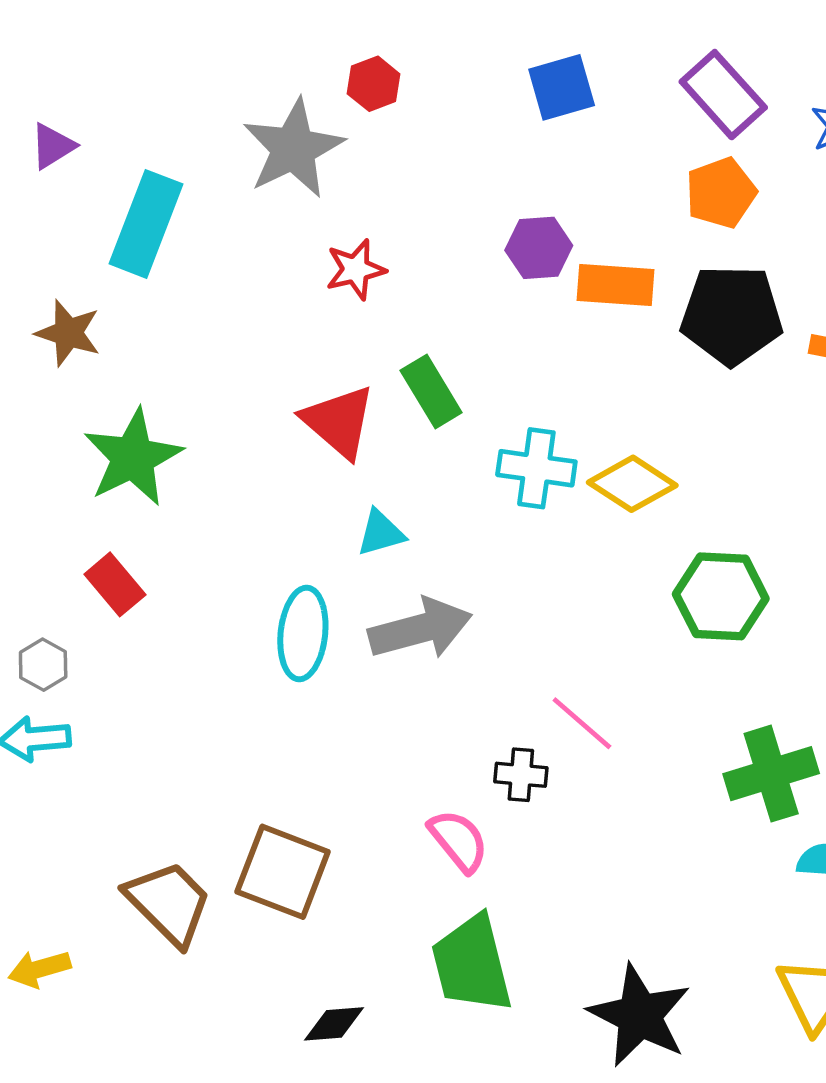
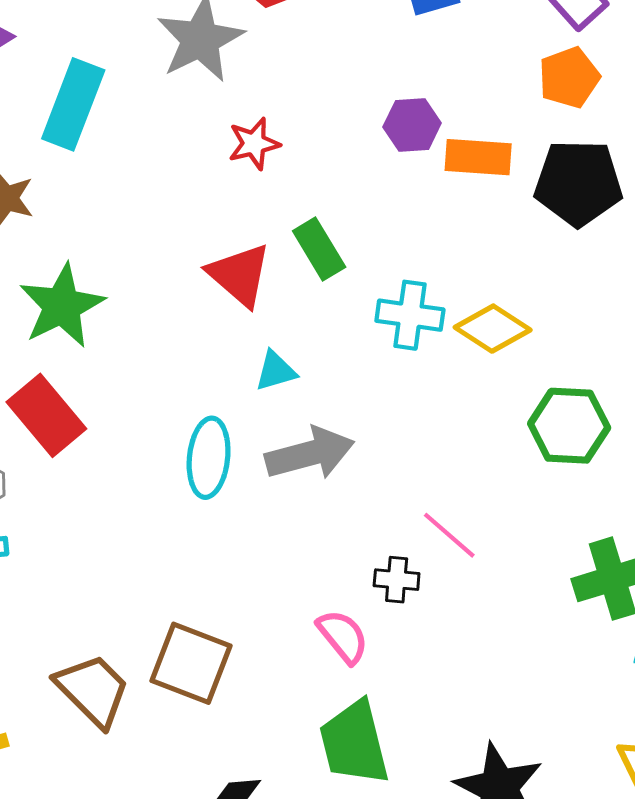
red rectangle: (115, 584) -> (46, 415), size x1.5

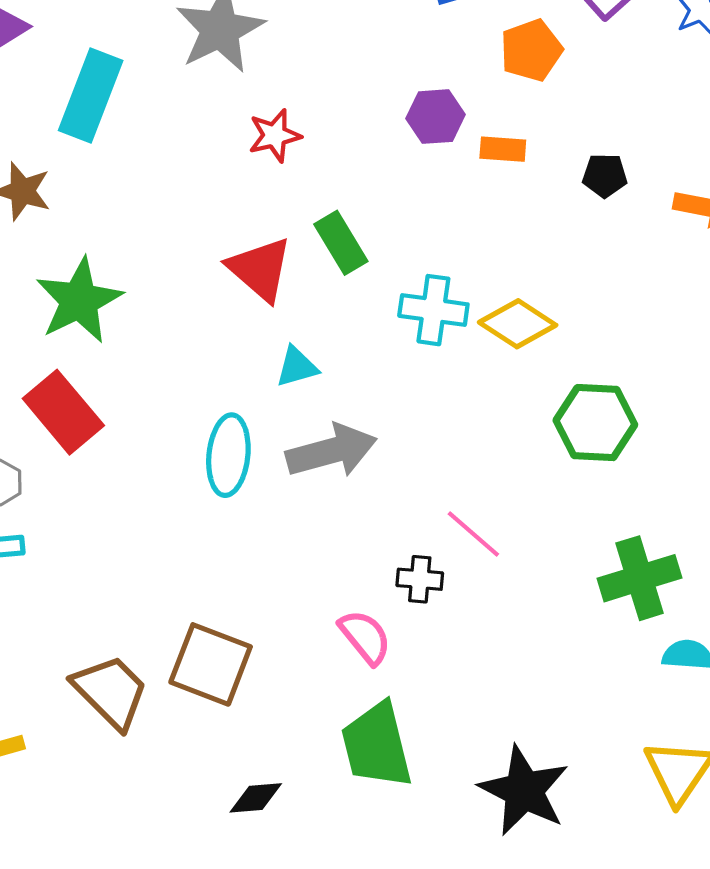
orange pentagon: (569, 78) -> (531, 50), moved
orange rectangle: (478, 157) -> (503, 149), size x0.7
black pentagon: (578, 183) -> (605, 175), size x0.5

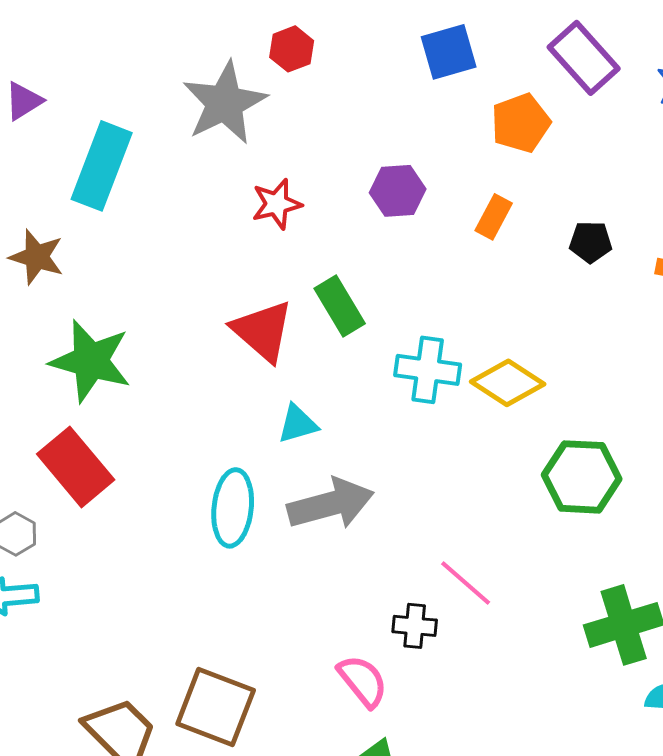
purple hexagon: (436, 117) -> (398, 191), moved
orange rectangle: (503, 149) -> (494, 217), turned -66
green star: (79, 301) -> (91, 361), turned -30

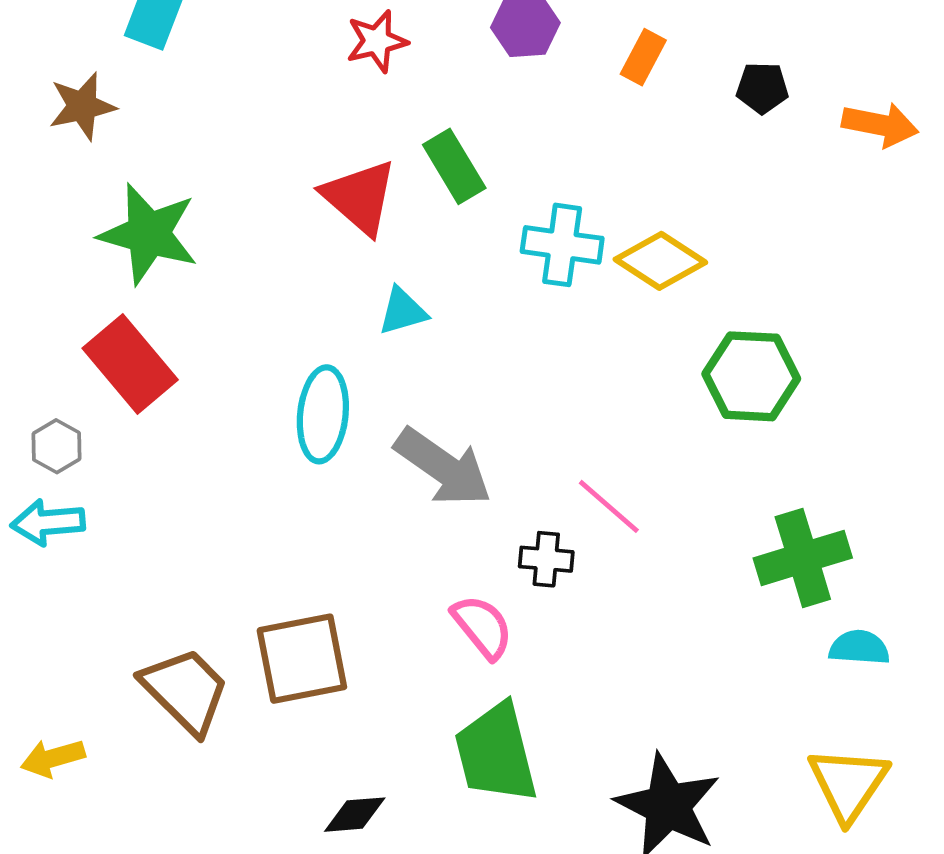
brown star: (37, 257) -> (82, 106), turned -30
gray arrow: (331, 504) -> (443, 467), moved, turned 50
brown square: (216, 707) -> (302, 659), turned -32

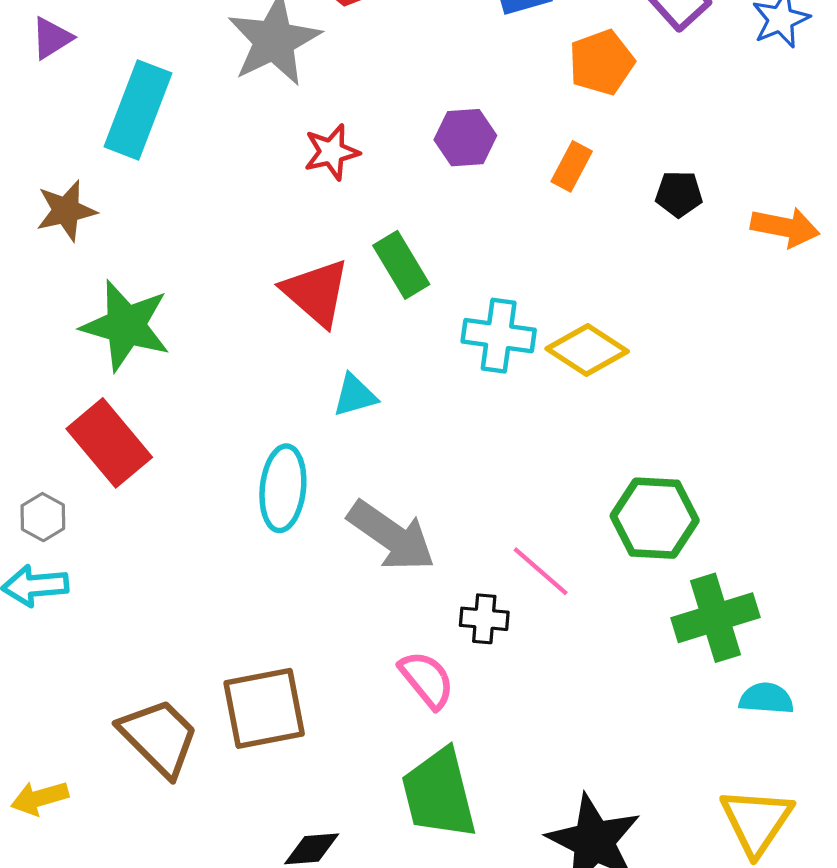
green hexagon: (751, 376) -> (655, 518), moved

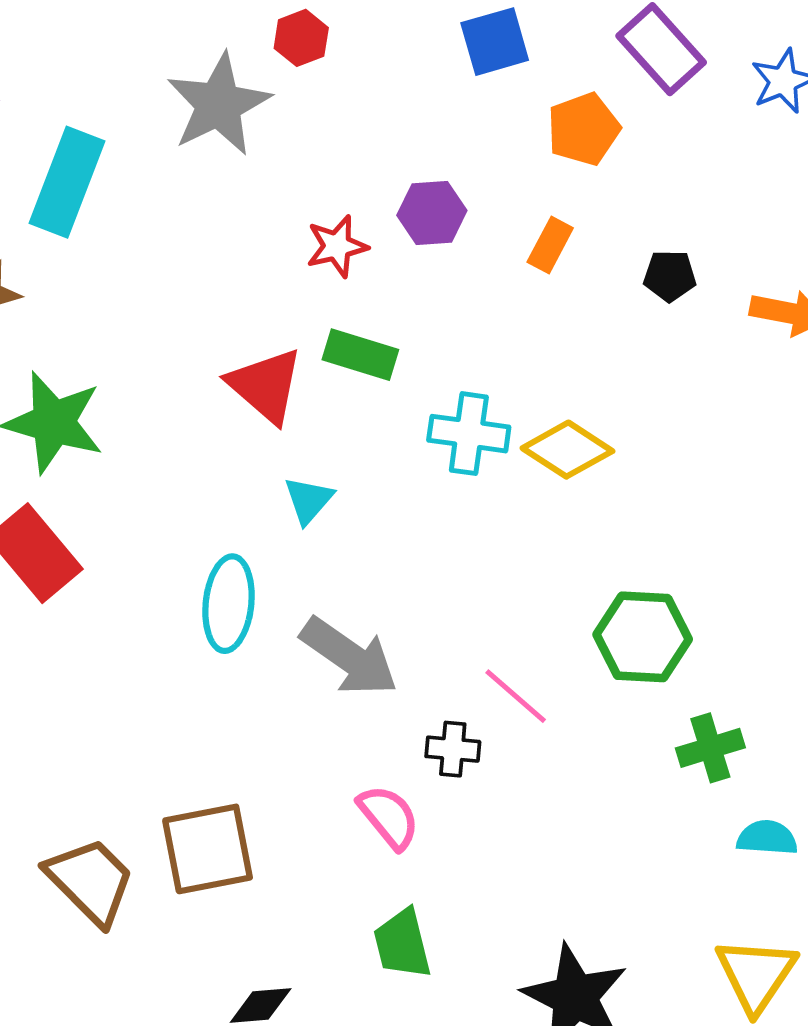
red star: (332, 152) -> (337, 246), moved
green rectangle: (401, 265) -> (360, 355), turned -42
cyan triangle: (355, 395) -> (309, 500), turned -33
green cross: (715, 618) -> (710, 748), size x0.7
green trapezoid: (439, 794) -> (402, 944), size x0.7

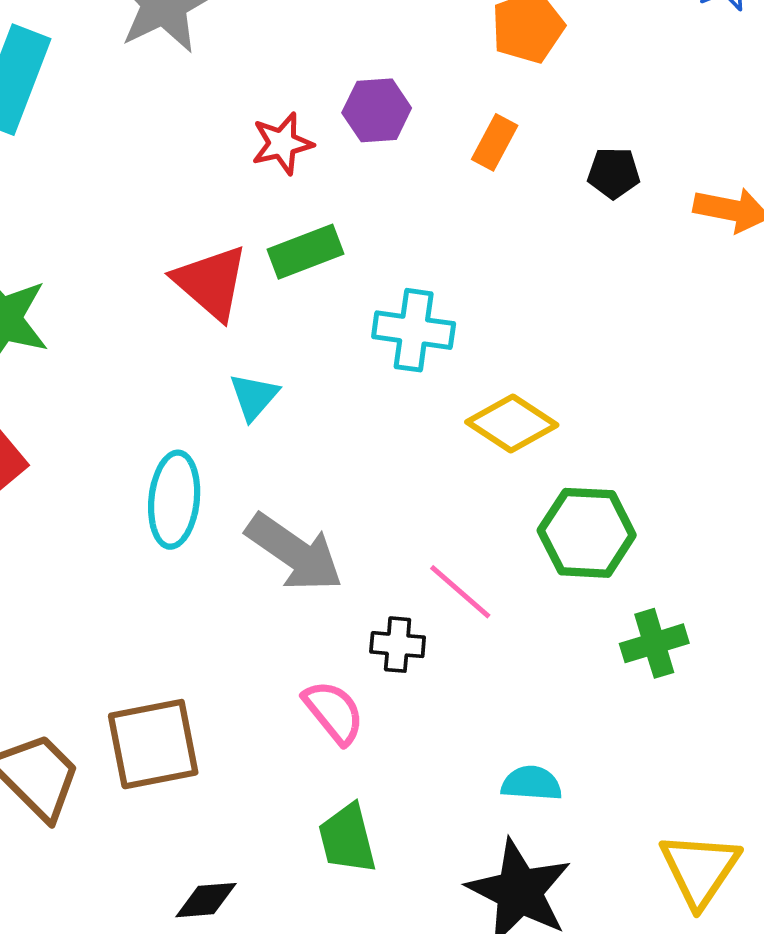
green rectangle: (360, 355) -> (305, 252), turned -38
yellow diamond: (567, 450) -> (512, 424), moved
cyan semicircle: (767, 838) -> (531, 783), moved

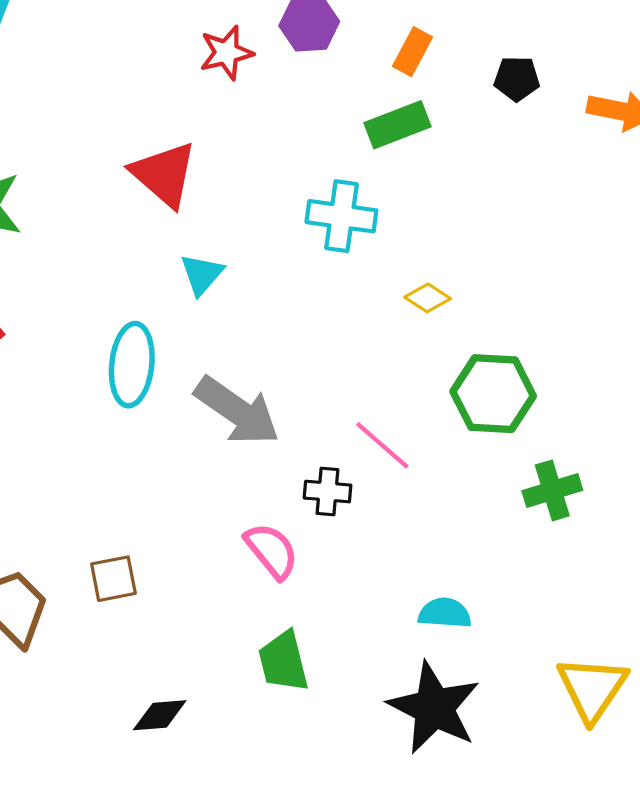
green rectangle: (305, 252) -> (397, 125), moved
yellow diamond: (512, 424) -> (428, 298), size x0.6
brown square: (153, 744) -> (113, 579), size x0.6

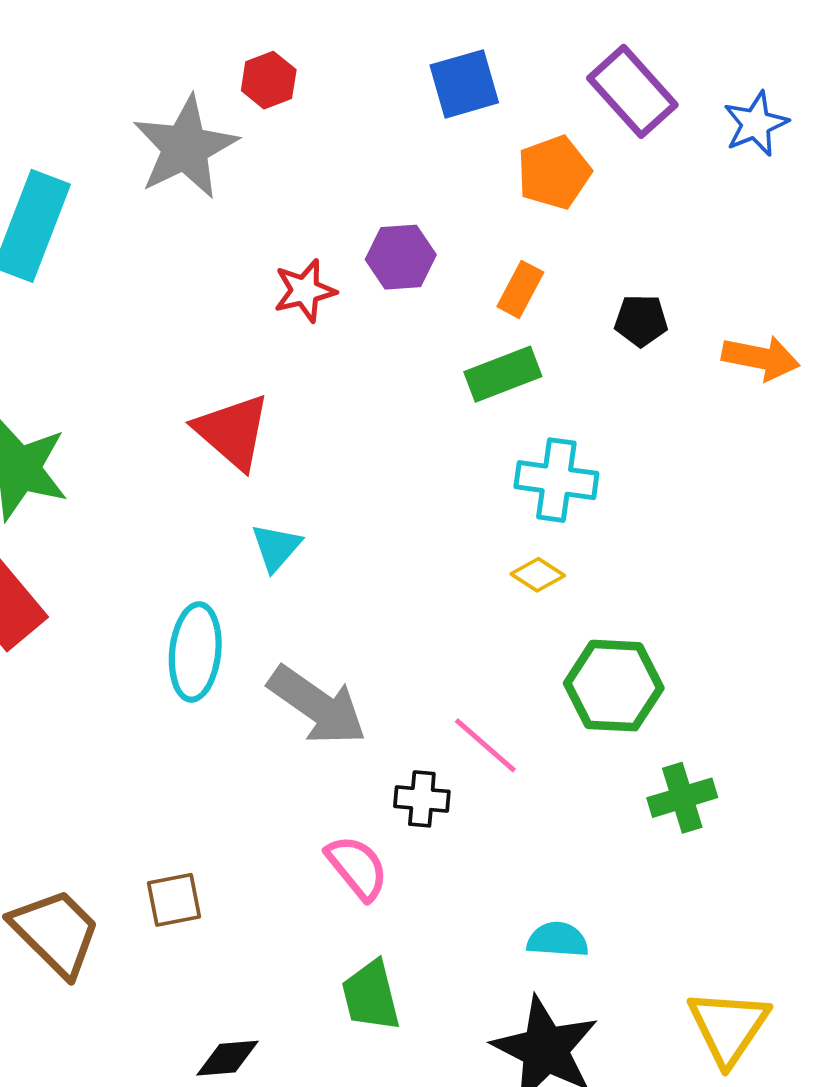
cyan cross: (341, 216) -> (556, 480), moved

